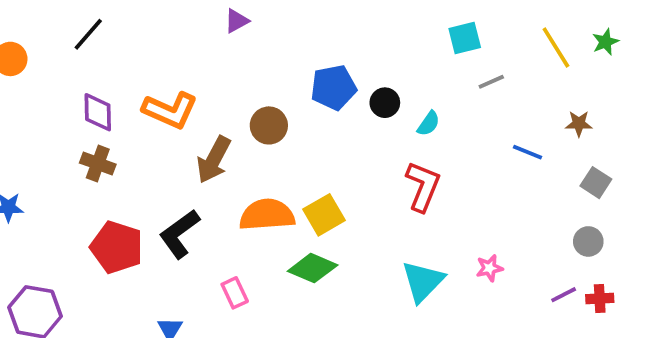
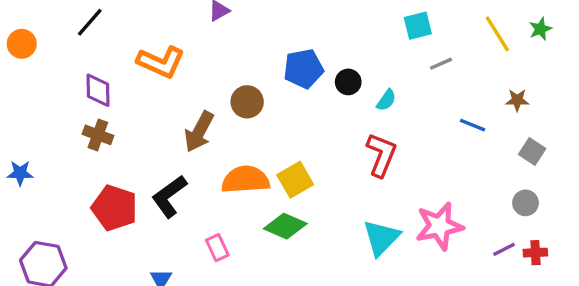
orange L-shape: (170, 110) -> (161, 62), moved
pink star: (489, 268) -> (439, 226), size x2.0

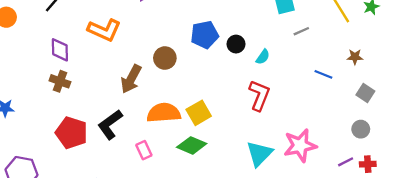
pink rectangle: (217, 248) -> (144, 150), moved

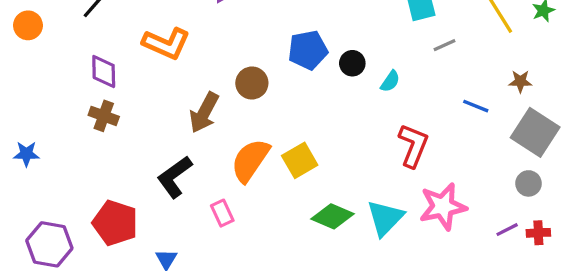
gray square: (365, 93) -> (535, 132), size x1.8
red L-shape: (259, 95) -> (413, 146), moved
orange semicircle: (164, 113) -> (250, 160), turned -52
red pentagon: (72, 133) -> (115, 223), moved
green diamond: (192, 145) -> (333, 216), moved

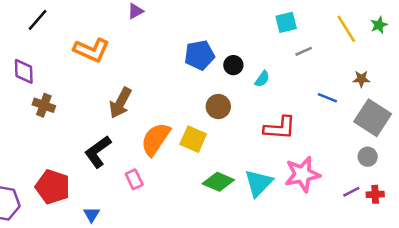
purple diamond: (104, 71) -> (24, 71), moved
brown circle: (252, 83) -> (218, 107), moved
red L-shape: (413, 146) -> (280, 128), turned 72
yellow square: (300, 160) -> (193, 139), turned -36

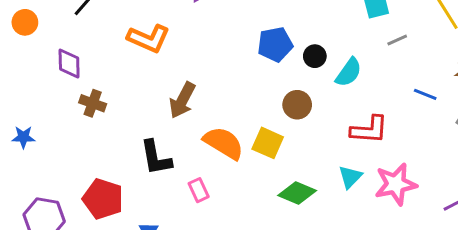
cyan semicircle: (262, 79) -> (349, 72), size x1.5
orange semicircle: (156, 139) -> (224, 143), turned 87
black L-shape: (98, 152) -> (156, 158), turned -64
cyan triangle: (258, 183) -> (350, 177), moved, size x0.7

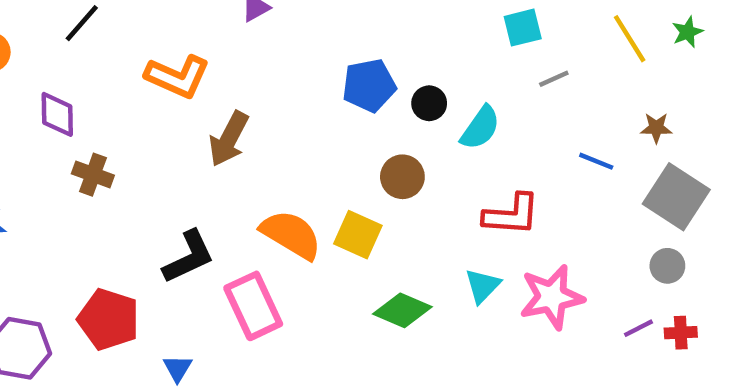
brown arrow: (182, 100) -> (229, 139), moved
black L-shape: (156, 158) -> (189, 257), turned -105
pink rectangle: (199, 190) -> (253, 306), size x1.8

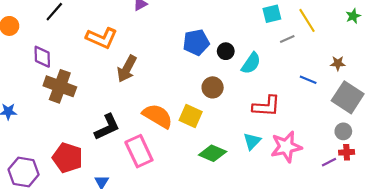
yellow line: (630, 39) -> (307, 20), moved
brown cross: (93, 175) -> (60, 86), size x1.6
red cross: (681, 333) -> (347, 152), moved

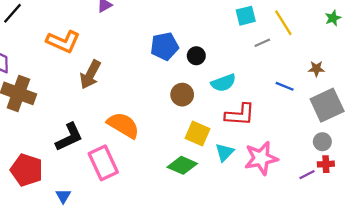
cyan semicircle: (251, 63) -> (223, 83), moved, turned 35
gray square: (348, 97) -> (327, 105), turned 32
yellow square: (191, 116) -> (197, 133), moved

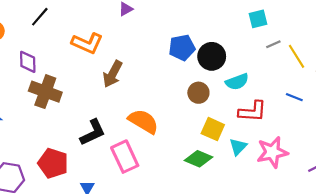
yellow line: (283, 23) -> (297, 56), moved
black circle: (196, 56) -> (212, 56), size x1.6
blue line: (285, 86) -> (294, 97), moved

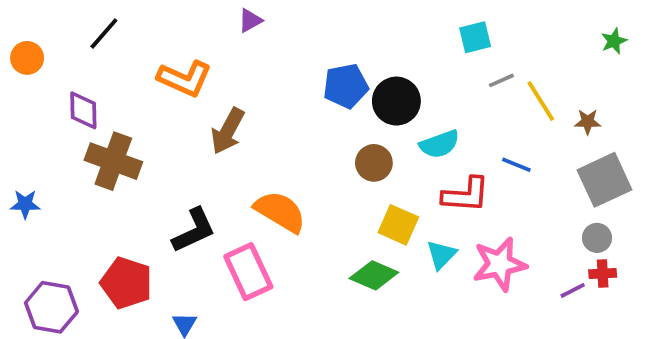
blue line: (294, 97) -> (516, 165), moved

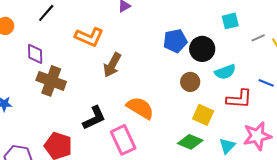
cyan square: (475, 37) -> (230, 21), moved
cyan triangle: (441, 255) -> (227, 146), moved

